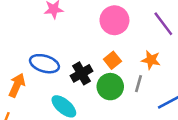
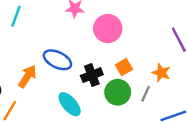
pink circle: (114, 20) -> (108, 29), moved

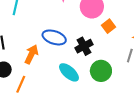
orange square: (124, 67) -> (108, 26), moved
green circle: (118, 92) -> (101, 71), moved

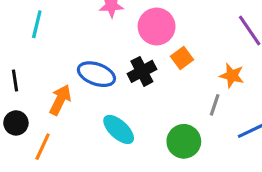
black cross: (84, 46) -> (142, 71), moved
green circle: (101, 71) -> (184, 141), moved

